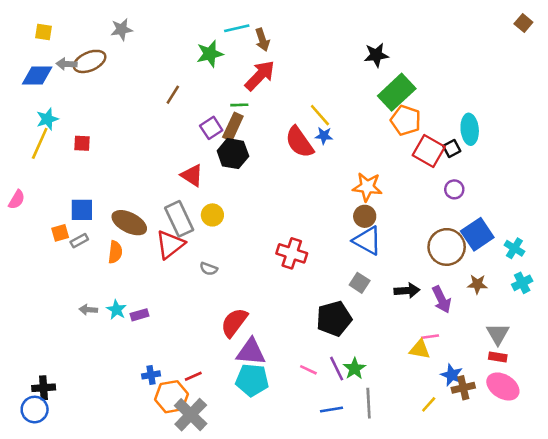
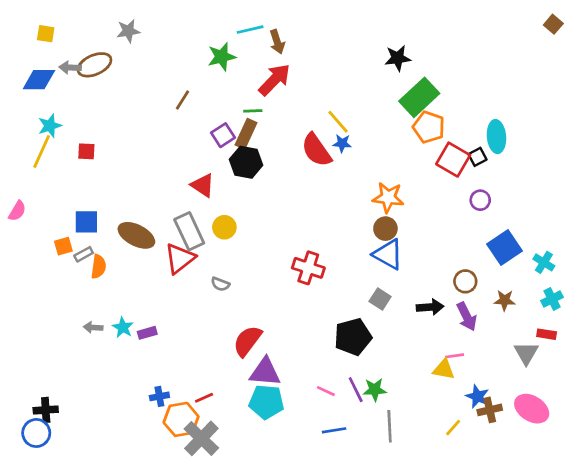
brown circle: (447, 247) -> (465, 281), moved, size x0.6
orange semicircle: (115, 252) -> (98, 266), moved
red rectangle: (498, 357) -> (547, 334), moved
green star: (354, 369) -> (375, 390), turned 30
blue line: (331, 410) -> (334, 430), moved

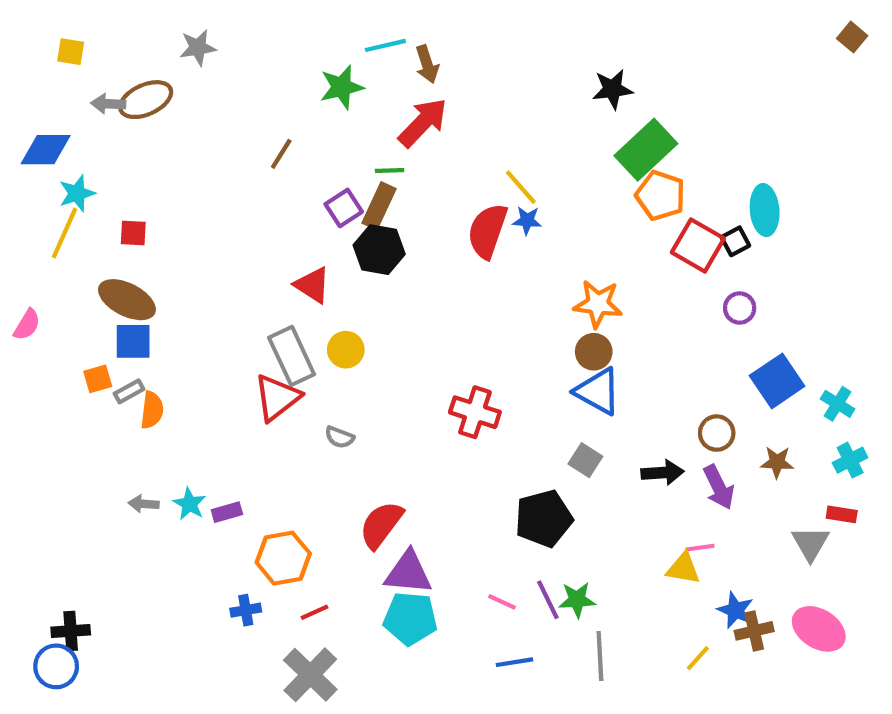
blue diamond: (39, 80) -> (46, 150), moved
red semicircle: (316, 150) -> (487, 231), turned 54
brown ellipse: (136, 235) -> (127, 300), moved
orange hexagon: (181, 419) -> (283, 558), moved

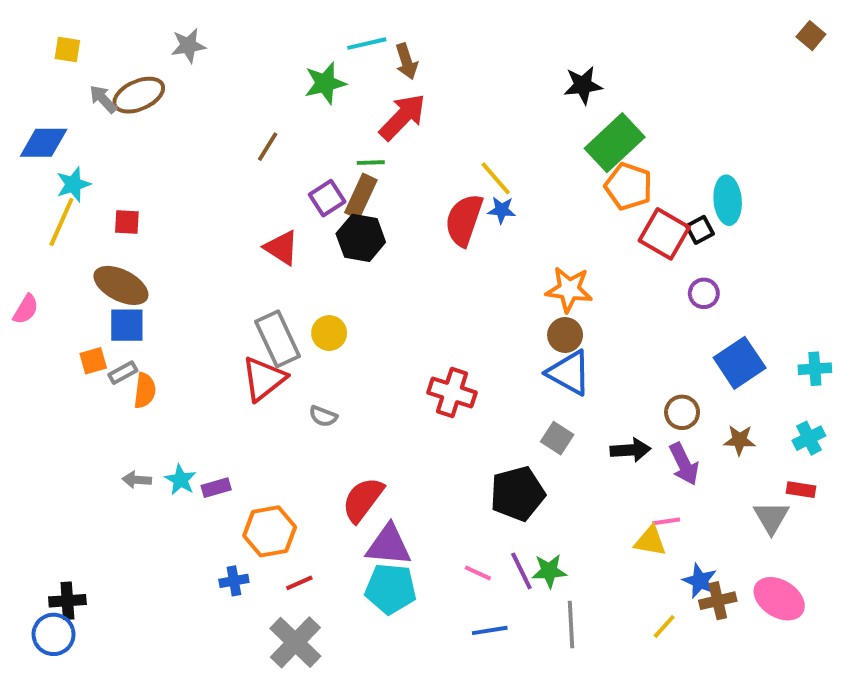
gray arrow: (108, 104) -> (103, 99), turned 44
red triangle: (312, 285) -> (282, 248), moved
cyan cross: (838, 404) -> (815, 369), moved, turned -36

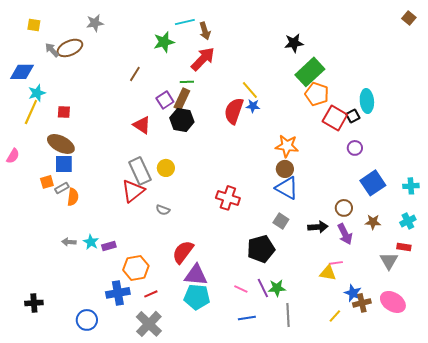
blue cross: (234, 581) -> (118, 293), size x1.6
blue circle: (54, 634) -> (87, 320), moved

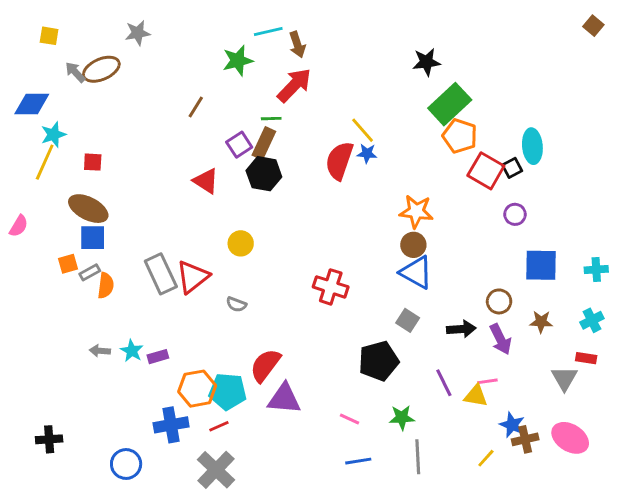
gray rectangle: (140, 171) -> (161, 274), moved
blue square: (373, 183) -> (541, 265), turned 35
purple line: (263, 288) -> (444, 383), moved
cyan pentagon: (197, 297) -> (228, 391), moved

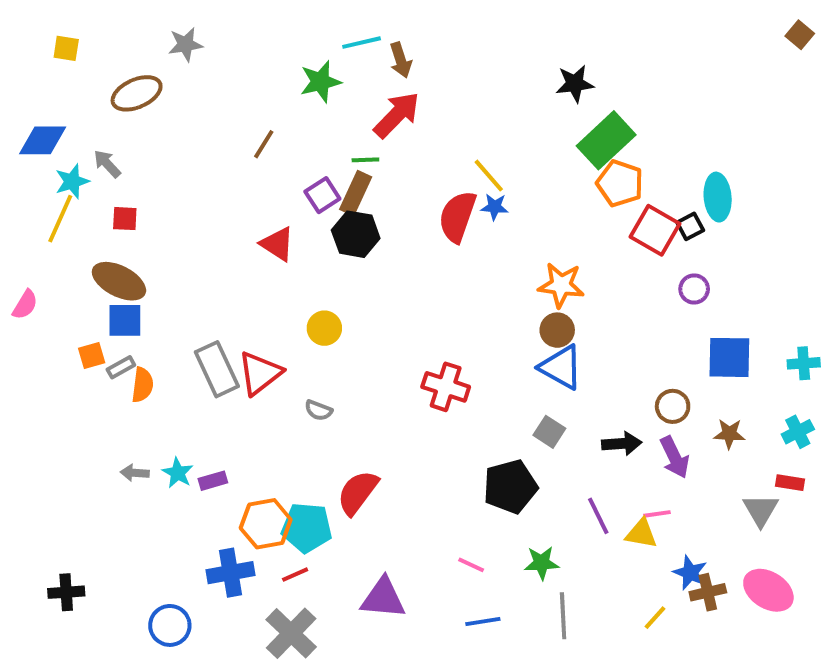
gray arrow: (75, 72) -> (107, 164), moved
purple triangle: (284, 399) -> (383, 598), moved

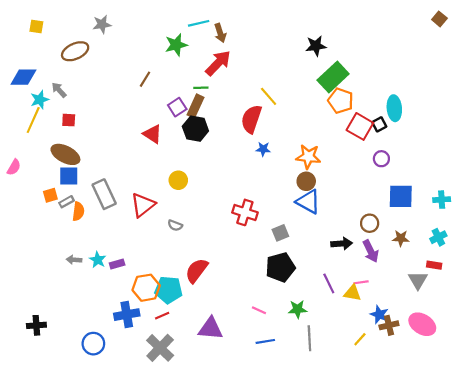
blue star: (495, 207) -> (263, 149), moved
gray rectangle: (217, 369) -> (104, 194), moved
gray square: (549, 432) -> (280, 233), moved, turned 35

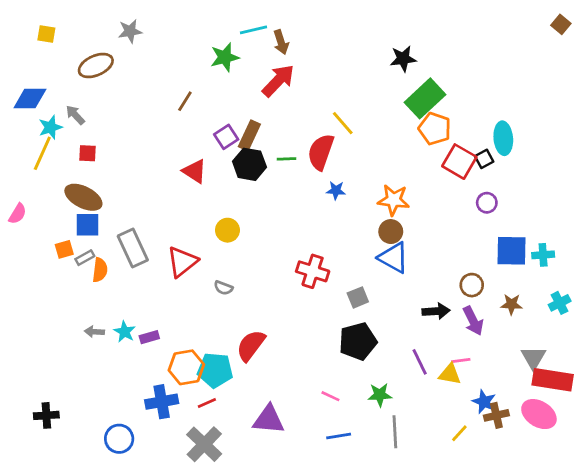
green line: (201, 88) -> (286, 159), moved
cyan cross: (442, 200) -> (543, 255), moved
red rectangle: (434, 265) -> (553, 380), moved, size x2.0

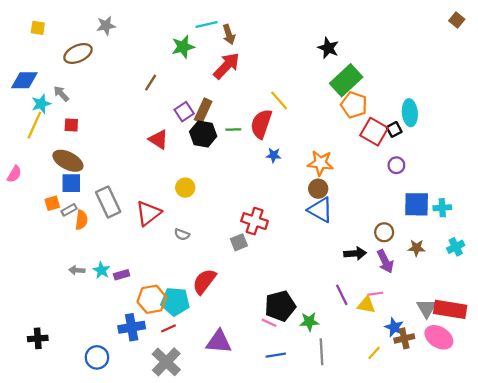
black star: (403, 59) -> (328, 48), turned 30
gray square: (358, 297) -> (239, 242), moved
black pentagon: (358, 341) -> (280, 306), moved
gray triangle: (533, 358) -> (427, 308), moved

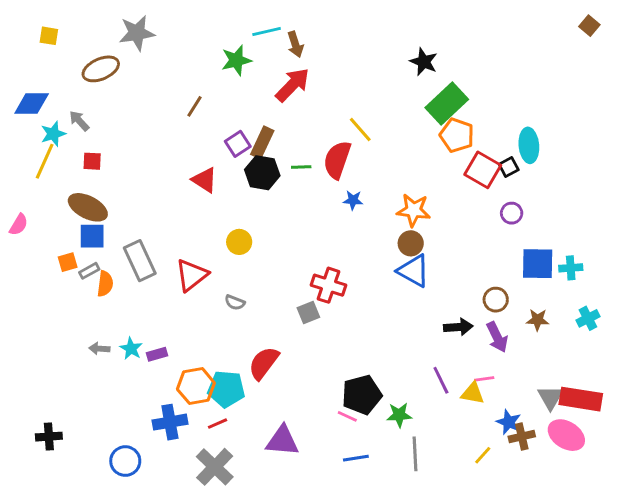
gray star: (106, 26) -> (137, 33), size x1.4

